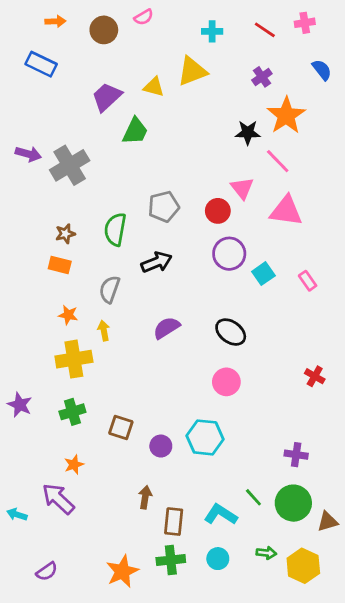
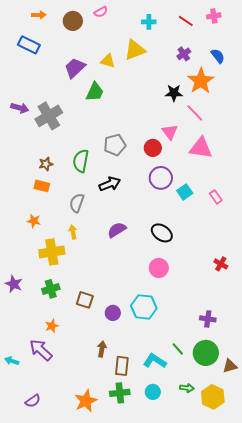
blue semicircle: (322, 70) -> (218, 56), moved
orange star: (68, 315) -> (34, 221), moved

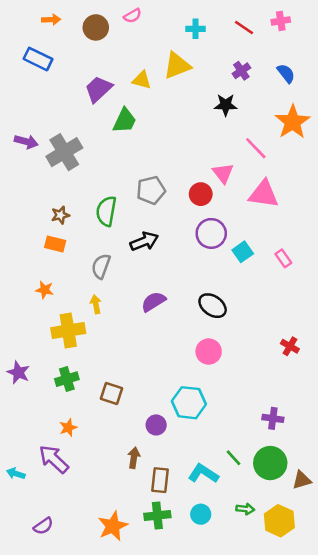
orange star: (201, 81) -> (293, 122), moved
black star: (174, 93) -> (226, 105), moved
purple circle: (113, 313) -> (156, 425), moved

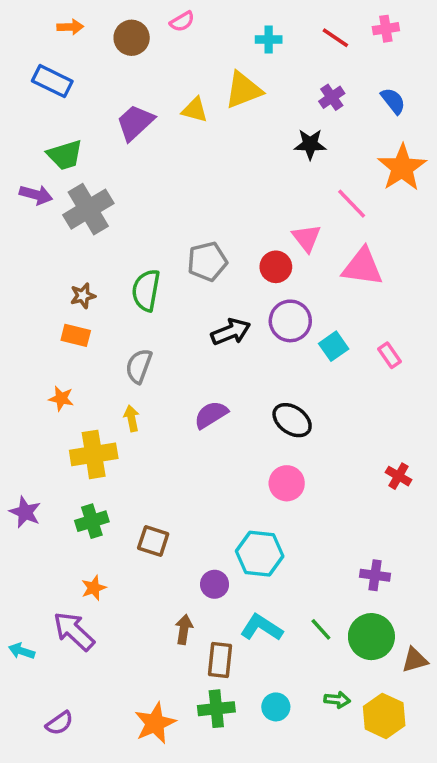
green trapezoid: (125, 121) -> (65, 155), moved, turned 48
black arrow: (144, 241) -> (231, 332), moved
cyan L-shape: (203, 474) -> (261, 628), moved

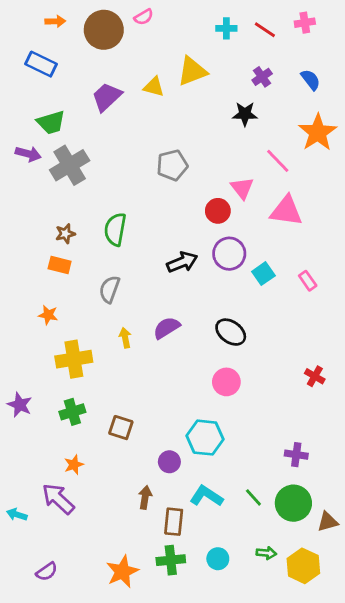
brown circle: (132, 38) -> (104, 30), size x1.4
cyan cross: (269, 40) -> (226, 28), moved
gray pentagon: (207, 261) -> (172, 165), moved
yellow arrow: (132, 418) -> (125, 338), moved

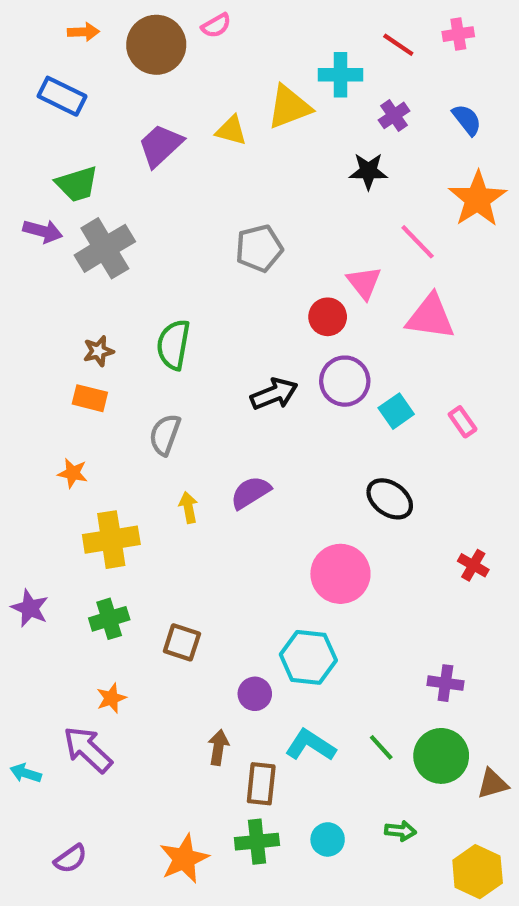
cyan cross: (226, 28) -> (340, 75), moved, size x1.4
black ellipse: (231, 332) -> (390, 499), moved
pink circle: (226, 382) -> (340, 574), size x1.4
yellow hexagon: (303, 566) -> (478, 872), moved

